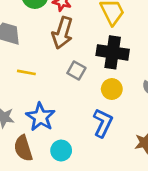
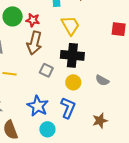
blue star: (40, 117) -> (38, 106), moved
cyan circle: (61, 151) -> (47, 129), moved

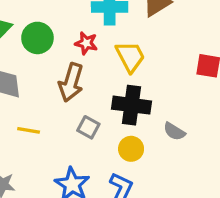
red star: (33, 20) -> (86, 43), moved
gray semicircle: (102, 80) -> (174, 131), moved

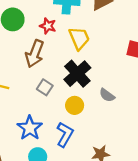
black cross: (132, 105) -> (77, 74), turned 36

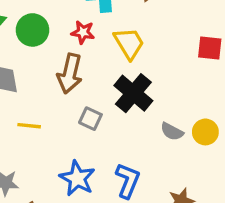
gray semicircle: (107, 95) -> (172, 132), moved
yellow circle: (75, 105) -> (205, 132), moved

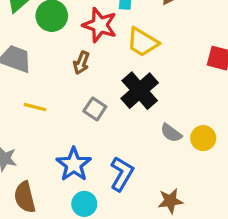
red star: (83, 32) -> (100, 25), size x1.5
yellow trapezoid: (129, 43) -> (142, 42), turned 144
brown arrow: (70, 74) -> (81, 63), size x0.6

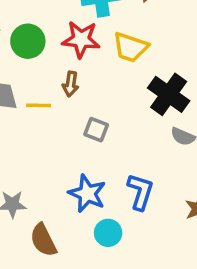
black cross: (140, 91) -> (169, 94), moved
yellow line: (35, 107) -> (39, 105), moved

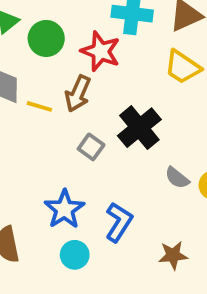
yellow trapezoid: (130, 47) -> (183, 67), moved
brown arrow: (71, 84) -> (78, 94), size x1.4
black cross: (169, 94) -> (139, 128), moved

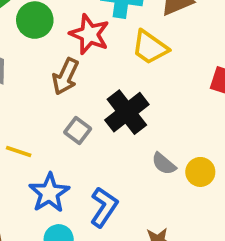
yellow trapezoid: (183, 67) -> (150, 47), moved
yellow line: (39, 106) -> (19, 152), moved

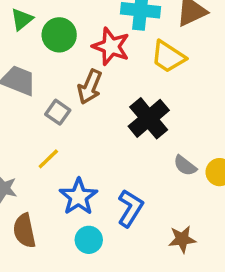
gray square: (78, 131) -> (58, 112), moved
yellow line: (19, 152) -> (48, 159), turned -60

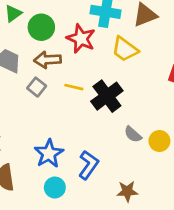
brown arrow: (90, 87) -> (48, 60), moved, turned 60
yellow line: (48, 159) -> (74, 87), moved, turned 54

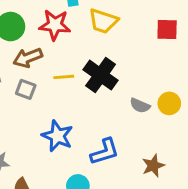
blue star: (49, 154) -> (57, 136), moved
blue L-shape: (88, 165) -> (105, 152), turned 56

